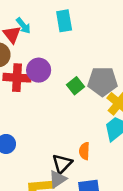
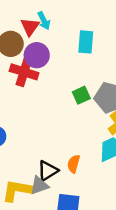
cyan rectangle: (64, 21) -> (86, 42), moved
purple circle: (39, 70) -> (37, 55), moved

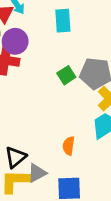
black triangle: (48, 171) -> (15, 157), moved

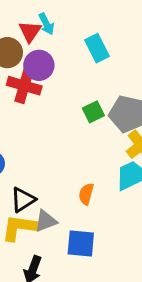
cyan rectangle: (63, 21) -> (97, 48), turned -30

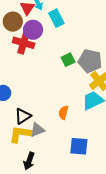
cyan rectangle: (97, 48) -> (56, 18), moved
blue square: (81, 243) -> (79, 146), moved

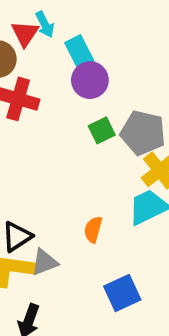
purple circle: (33, 30) -> (90, 80), moved
blue square: (79, 146) -> (122, 293), turned -30

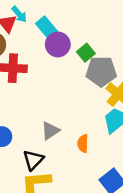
green square: (102, 130) -> (86, 53), moved
gray triangle: (44, 262) -> (50, 131), moved

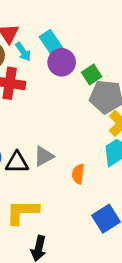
cyan arrow: (19, 14) -> (23, 52), moved
black triangle: (33, 160) -> (17, 162), moved, turned 40

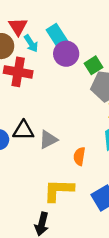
black triangle: (17, 162) -> (23, 130), moved
yellow L-shape: (22, 212) -> (59, 190), moved

